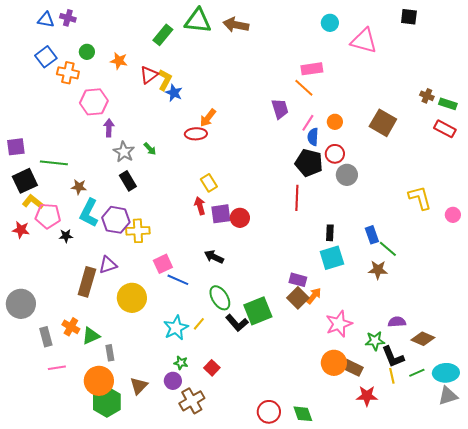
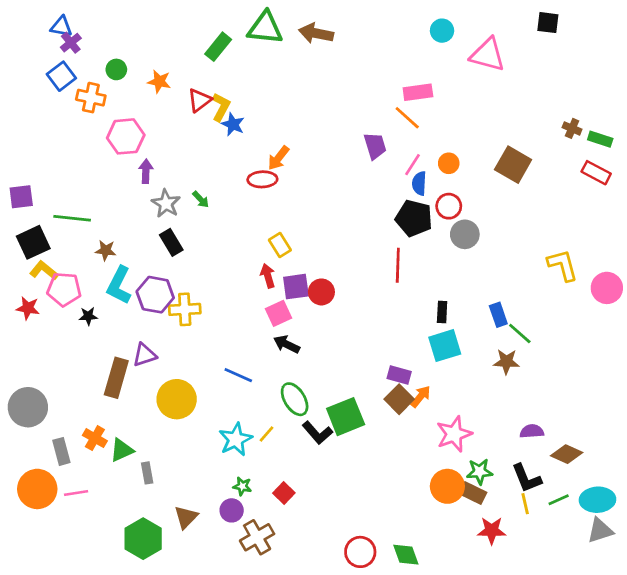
purple cross: (68, 18) -> (71, 43), moved, turned 35
pink circle: (453, 215) -> (607, 288), size x1.5
pink square: (163, 264) -> (279, 313), moved
green star: (375, 341) -> (480, 472), moved
orange circle: (99, 381) -> (37, 489), moved

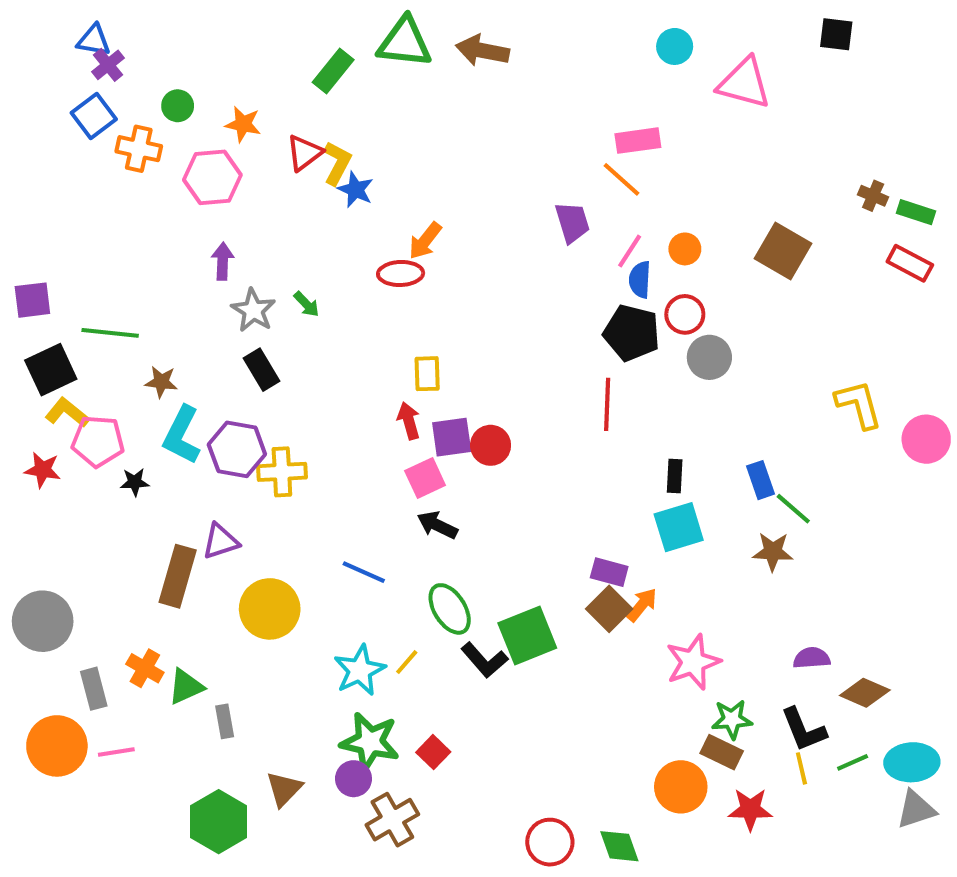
pink hexagon: (126, 136) -> (212, 177), moved
yellow rectangle: (280, 245) -> (427, 374), turned 30
green star: (242, 486) -> (370, 742), size x2.0
orange circle: (447, 486) -> (681, 787), moved

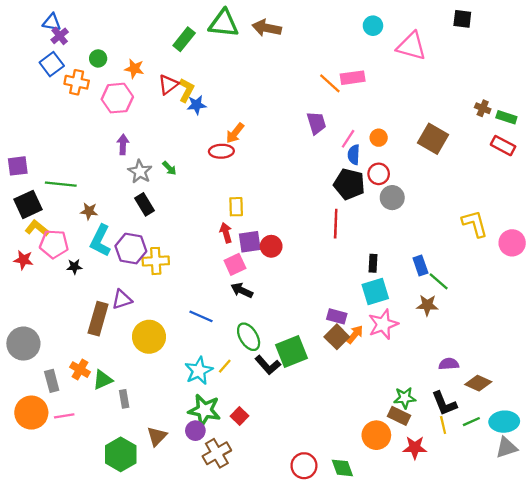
orange line: (621, 179) -> (330, 83), moved
blue star: (356, 190) -> (197, 105), turned -30
pink star: (693, 662) -> (383, 324), moved

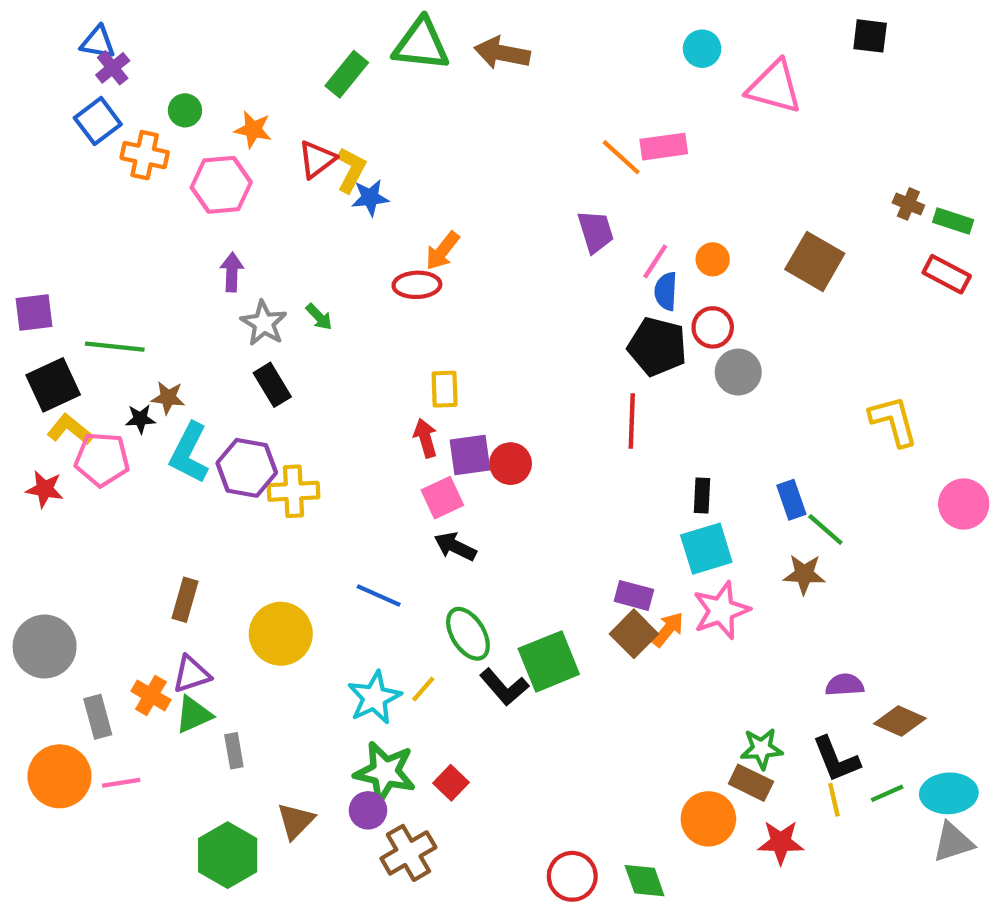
pink circle: (512, 243) -> (964, 504), moved
black star: (74, 267) -> (140, 419), moved
purple triangle: (122, 299) -> (191, 674), moved
brown rectangle: (98, 319) -> (185, 600), size x0.7

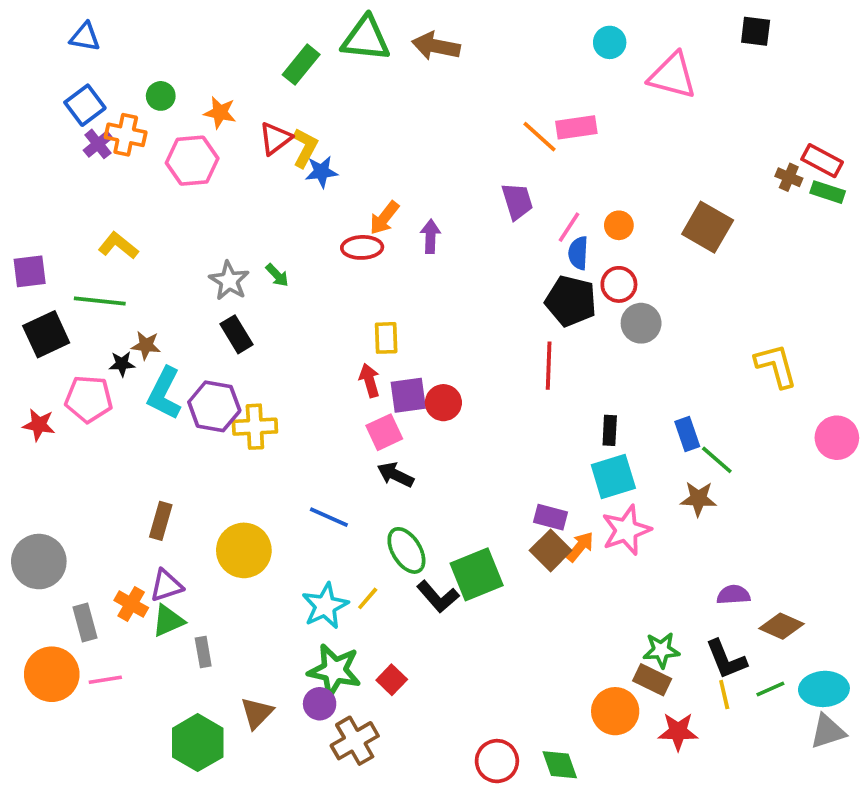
purple cross: (113, 68) -> (98, 144), moved
purple arrow: (232, 272) -> (430, 236), moved
red rectangle: (947, 274) -> (822, 161), moved
yellow L-shape: (70, 430) -> (118, 246), moved

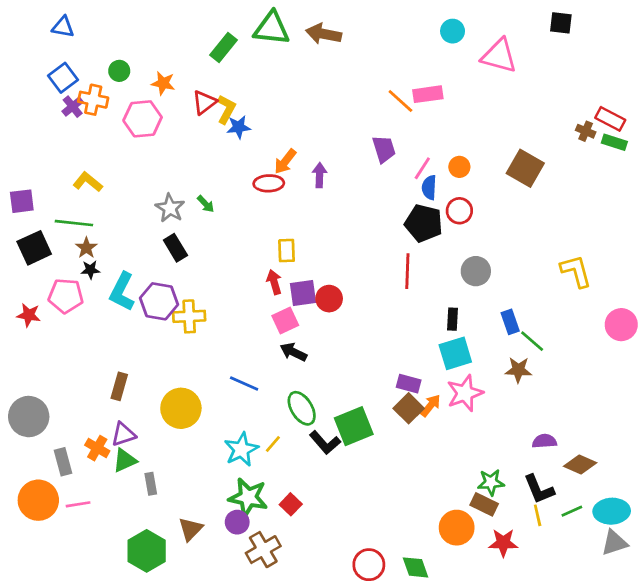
gray circle: (641, 323) -> (476, 271), moved
brown star: (146, 345) -> (86, 248), moved, turned 30

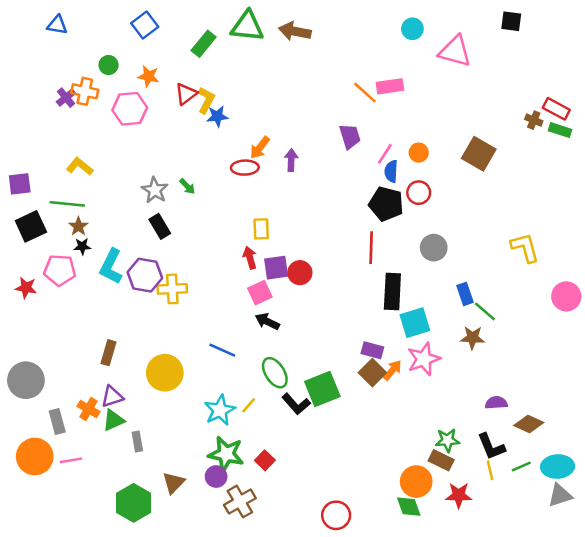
blue square: (63, 78) -> (145, 25), moved
black rectangle: (453, 319) -> (392, 291), moved, size x1.8
green diamond: (415, 567) -> (409, 507), moved

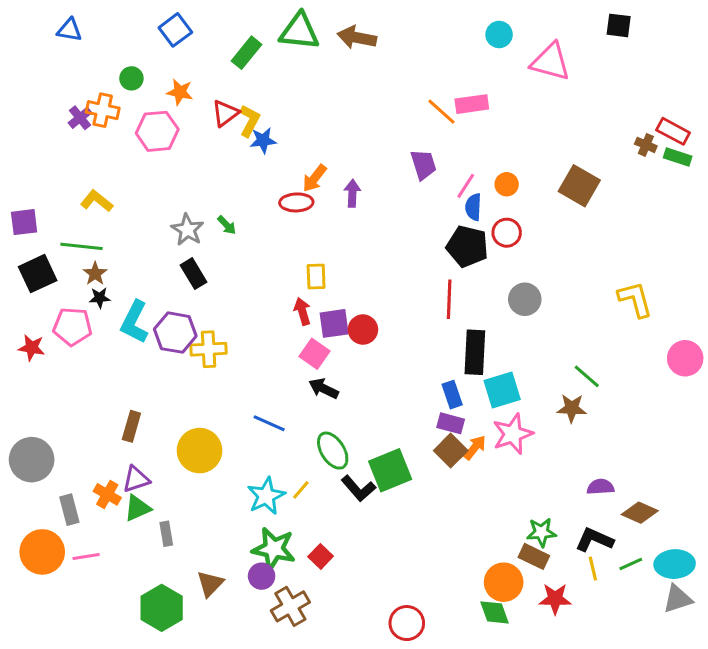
pink square: (260, 293) -> (314, 354), turned -30
blue rectangle: (465, 294) -> (452, 395), moved
black L-shape: (491, 446) -> (594, 540), turned 136

